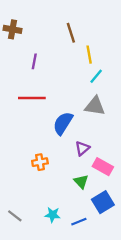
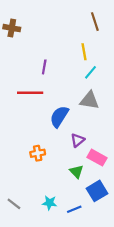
brown line: (71, 33) -> (95, 22), moved
purple line: (34, 61) -> (44, 67), moved

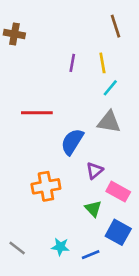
purple line: (44, 67) -> (72, 63), moved
orange cross: (38, 153) -> (46, 186), size x1.5
blue square: (97, 191) -> (118, 232), turned -30

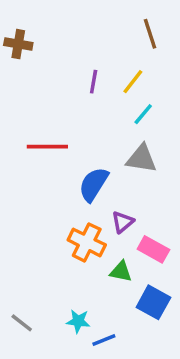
yellow line: (102, 63) -> (133, 82), turned 48
orange cross: (46, 186) -> (87, 242), moved, turned 36
green triangle: (93, 209) -> (121, 272), turned -36
blue line: (91, 255) -> (104, 340), moved

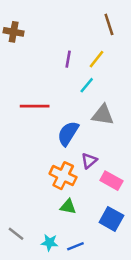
cyan line: (143, 114) -> (87, 85), moved
green triangle: (121, 272) -> (68, 207), moved
cyan star: (78, 321) -> (49, 242), moved

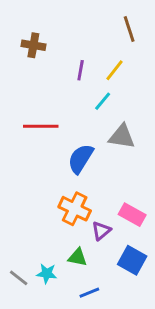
brown cross: (14, 32) -> (33, 45), moved
purple triangle: (89, 161) -> (101, 231), moved
green triangle: (68, 207) -> (78, 257), moved
cyan star: (49, 242) -> (47, 273), moved

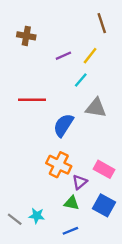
purple line: (81, 70) -> (63, 56), turned 56
green triangle: (78, 257) -> (72, 203), moved

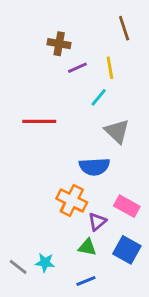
brown cross: (26, 36) -> (59, 44), moved
yellow line: (90, 56) -> (110, 68), turned -48
gray triangle: (96, 108) -> (117, 131), turned 35
blue semicircle: (63, 125) -> (94, 167), moved, turned -125

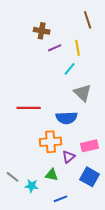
red line: (39, 121) -> (29, 108), moved
orange cross: (72, 200) -> (51, 142), turned -30
pink rectangle: (127, 206) -> (90, 146), turned -42
green triangle: (87, 247) -> (52, 175), moved
gray line: (18, 267) -> (13, 177), moved

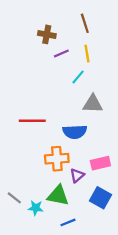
brown line: (88, 20) -> (85, 23), moved
gray triangle: (83, 93) -> (93, 104), turned -42
green triangle: (52, 175) -> (58, 196), size x1.5

